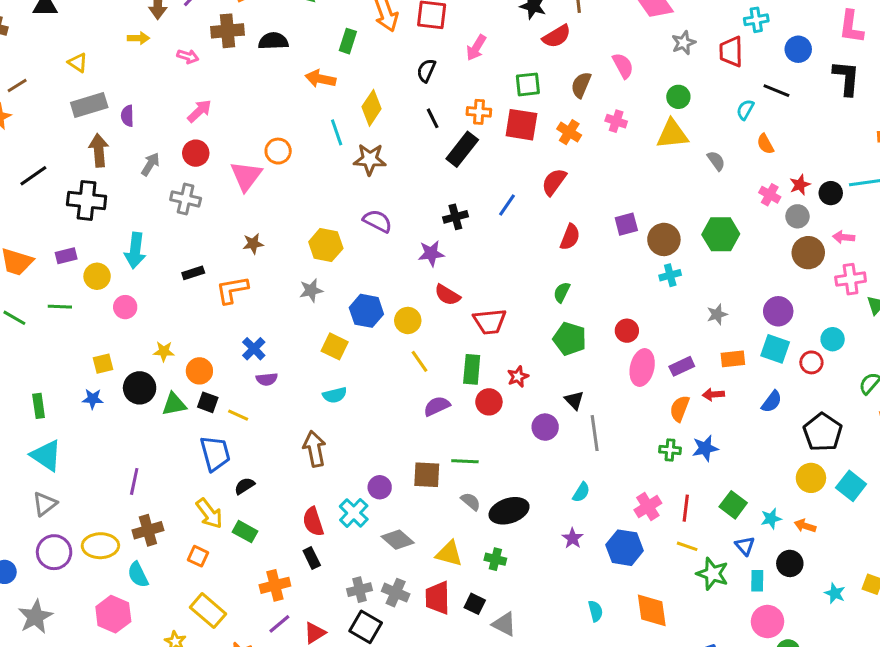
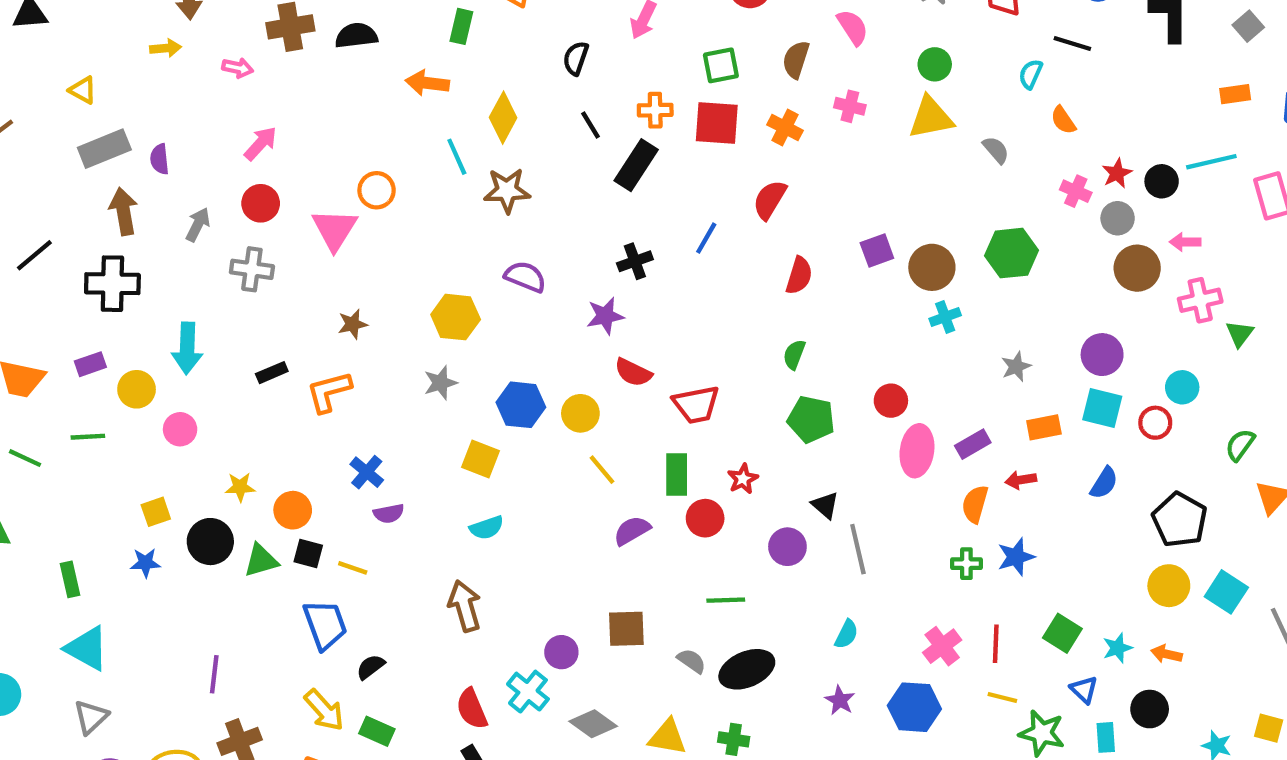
green line: (465, 461) -> (726, 600), moved

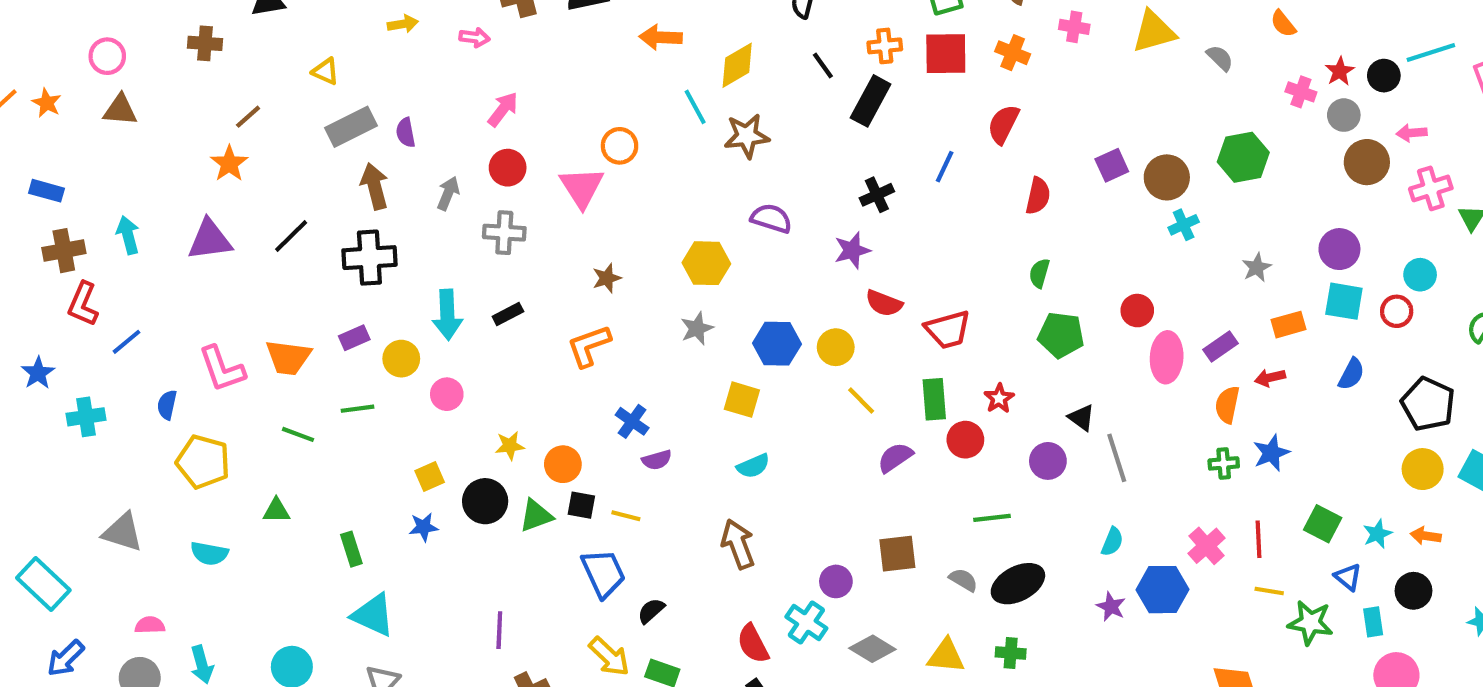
yellow diamond: (503, 118) -> (737, 65), turned 36
black rectangle: (272, 373) -> (508, 314), moved
blue hexagon: (914, 707) -> (1162, 590), moved

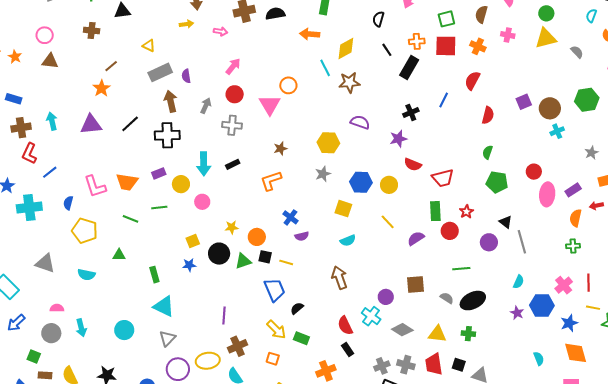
yellow line: (861, 400) -> (388, 222), moved
cyan cross: (86, 417) -> (29, 207), size x1.4
blue star: (1271, 453) -> (569, 323), moved

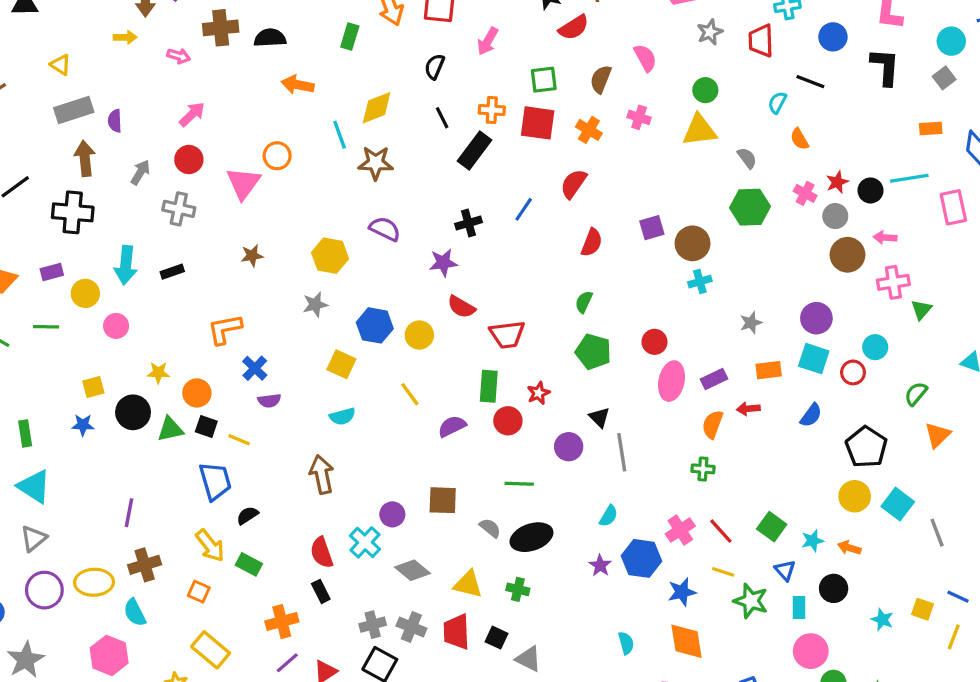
orange arrow: (310, 34) -> (298, 85), moved
green hexagon: (587, 100) -> (750, 207), moved
orange L-shape: (271, 181) -> (225, 329), moved
red line: (589, 283) -> (721, 531), turned -48

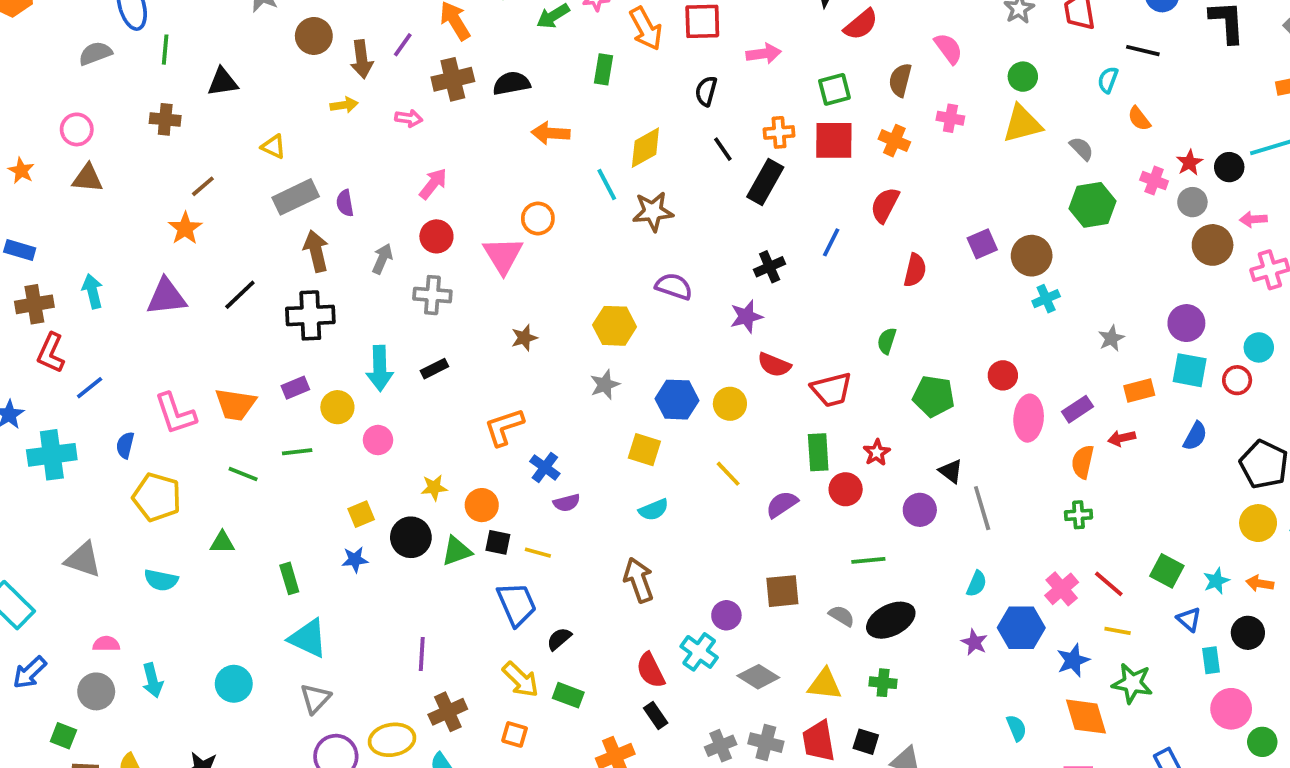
pink arrow: (488, 41) -> (764, 54), turned -120
green semicircle: (584, 302) -> (887, 341), moved
green star: (751, 601) -> (1132, 683), moved

